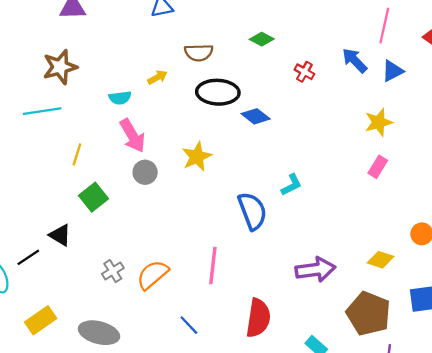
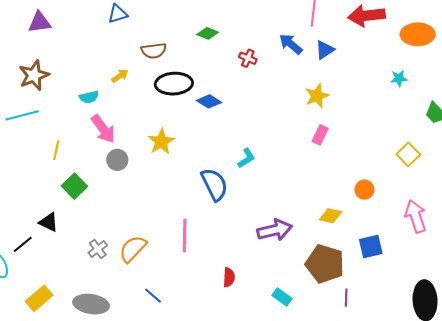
red semicircle: (258, 318) -> (229, 277), size x0.6
blue line: (189, 325) -> (153, 296), moved

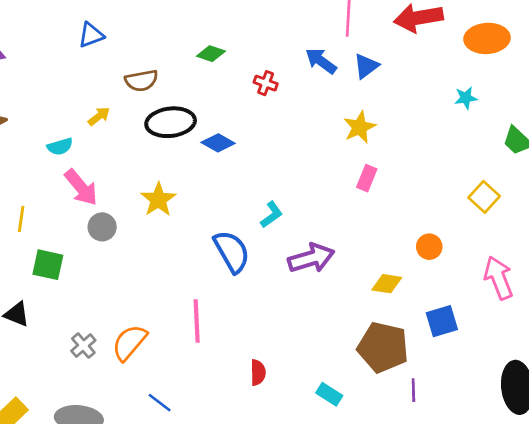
green square: (74, 186) -> (48, 265), turned -30
purple arrow: (275, 230) -> (311, 258), moved

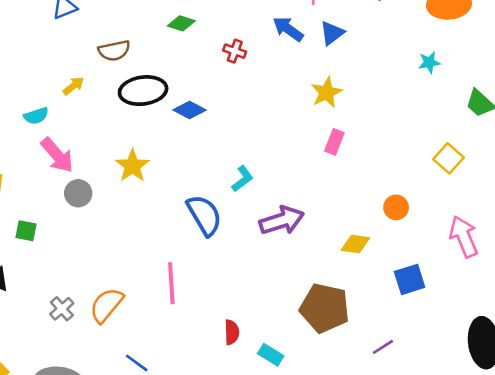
green square: (48, 265) -> (26, 231), size x0.7
brown pentagon: (383, 347) -> (325, 308), moved
purple line: (413, 390) -> (383, 347), turned 60
cyan rectangle: (329, 394) -> (271, 355), moved

